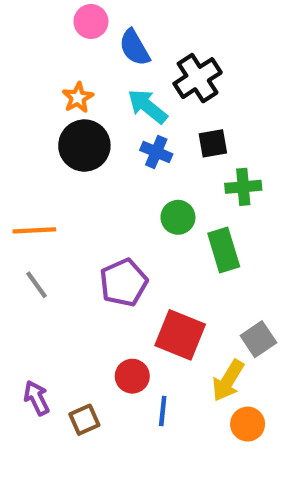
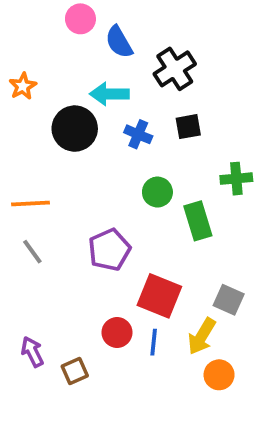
orange star: (78, 98) -> (23, 86), moved
cyan arrow: (148, 106) -> (109, 94), moved, turned -39
green cross: (243, 187) -> (236, 179), moved
gray square: (258, 339) -> (229, 300), turned -32
blue line: (163, 411) -> (154, 342), moved

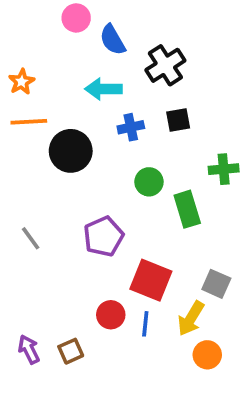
black circle: (75, 129) -> (71, 151), moved
blue cross: (138, 134) -> (131, 127), turned -35
orange line: (30, 204) -> (29, 122), moved
purple arrow: (32, 352) -> (29, 349), moved

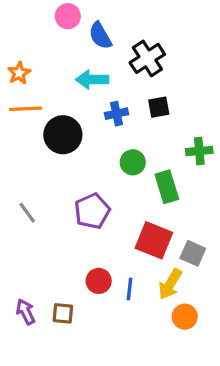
red square: (151, 280) -> (154, 240), moved
brown square: (71, 351) -> (63, 313), turned 30

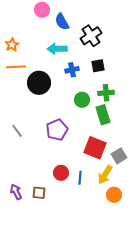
green cross: (199, 151) -> (106, 93), moved
gray square: (193, 253) -> (119, 156), turned 35

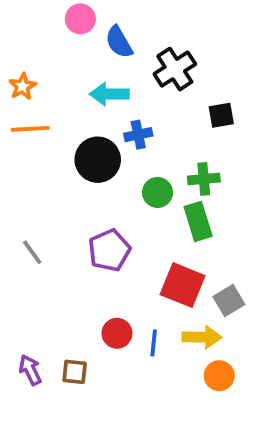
black square: (98, 66) -> (221, 115), moved
black circle: (39, 83) -> (98, 160), moved
yellow arrow: (105, 175) -> (202, 337), turned -120

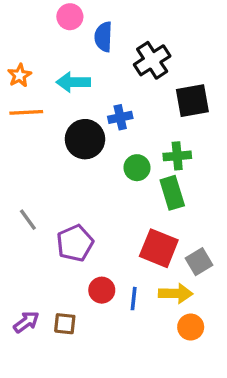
blue semicircle: (119, 42) -> (103, 37), turned 32
cyan arrow: (109, 94) -> (73, 82), moved
black square: (221, 115) -> (192, 101), size x1.5
purple pentagon: (109, 250) -> (75, 243), moved
purple arrow: (30, 370) -> (26, 322), turned 80

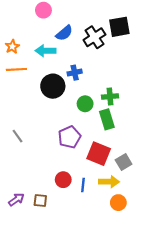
blue semicircle: (103, 37) -> (64, 33), moved, turned -132
black square: (192, 101) -> (119, 27), moved
purple pentagon: (75, 243) -> (69, 137), moved

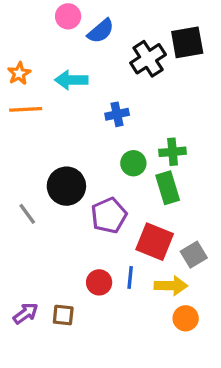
blue semicircle: (64, 33) -> (101, 31), moved
black circle: (53, 86) -> (66, 186), moved
blue line: (83, 185) -> (130, 277), moved

